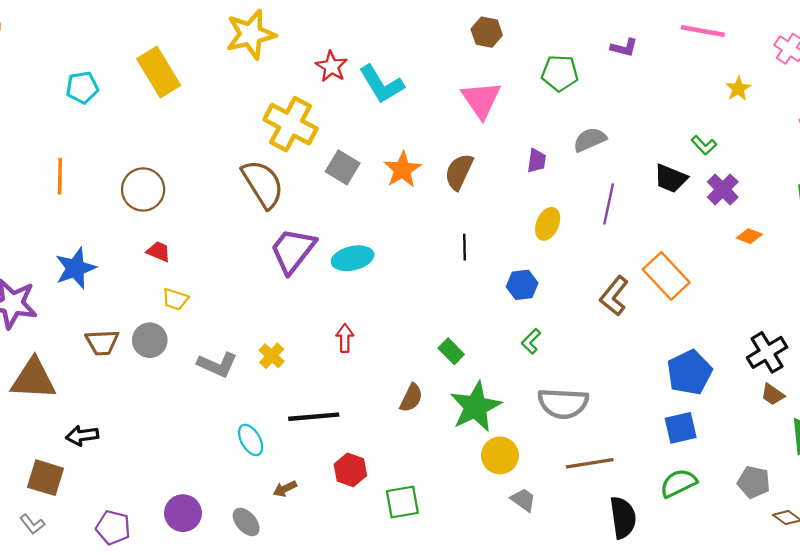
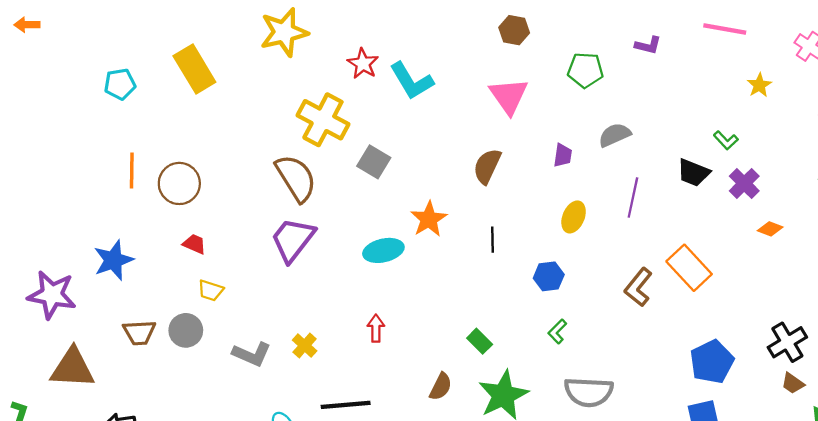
orange star: (402, 170) -> (429, 219), moved
orange line: (60, 176) -> (132, 171), moved
purple trapezoid: (293, 250) -> (293, 240), moved

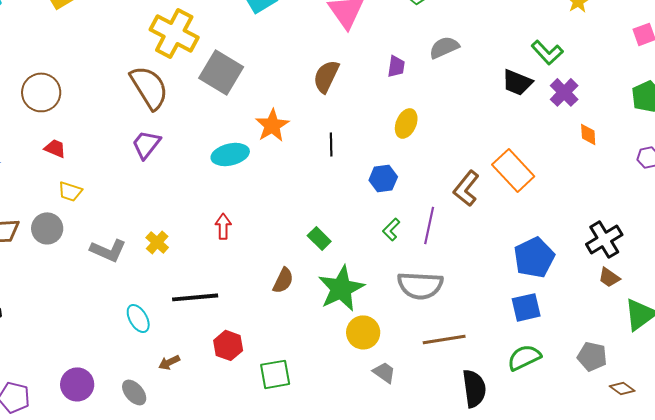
green L-shape: (726, 140) -> (547, 52), size x1.4
gray square: (374, 162) -> (221, 72), size x1.4
purple line: (633, 198) -> (429, 225), moved
orange diamond: (770, 229) -> (588, 134), turned 65
purple trapezoid: (293, 240) -> (146, 144), size x0.7

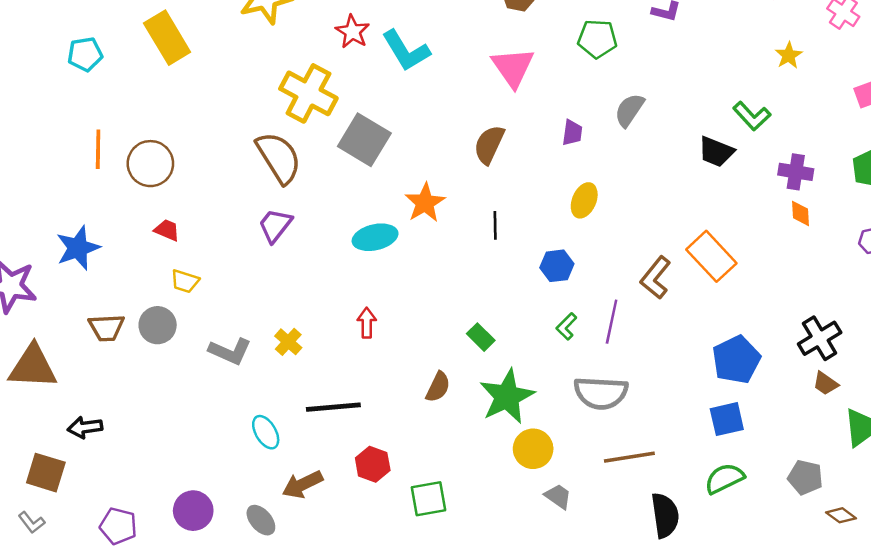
gray semicircle: (444, 47) -> (629, 110), turned -32
purple cross: (564, 92) -> (796, 172), moved, turned -36
brown arrow: (169, 362) -> (303, 484), size x1.6

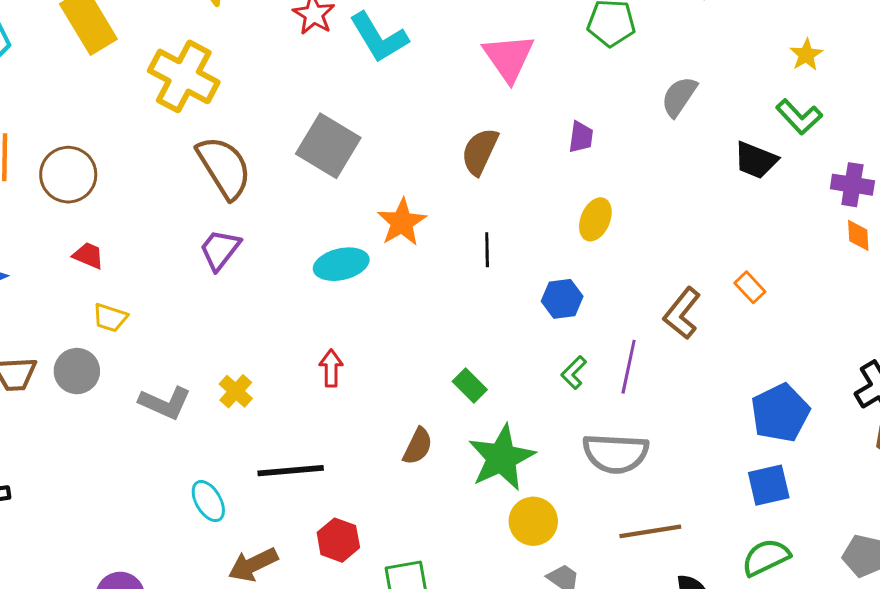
yellow star: (789, 55) -> (806, 55), moved
yellow cross: (308, 93) -> (184, 76), moved
gray semicircle: (629, 110) -> (679, 97), moved
orange rectangle: (711, 256) -> (750, 287), size x0.5

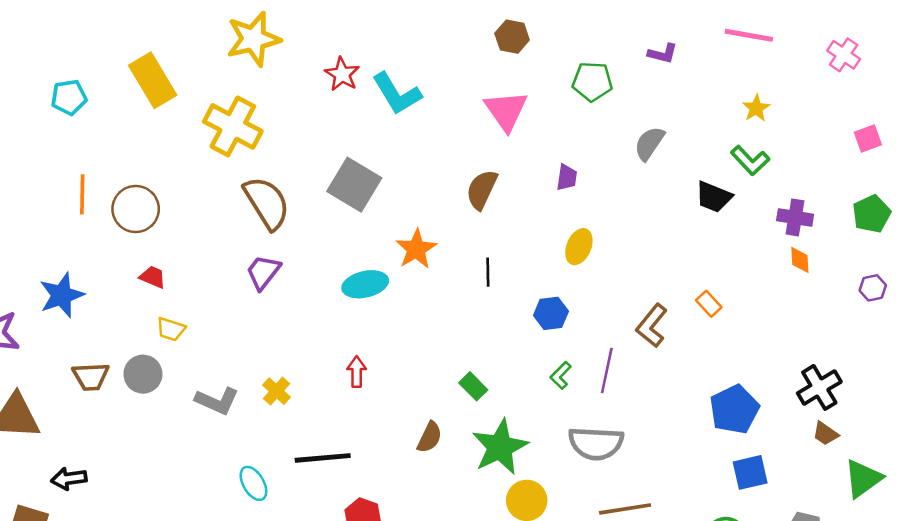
blue square: (769, 485) -> (750, 472), moved

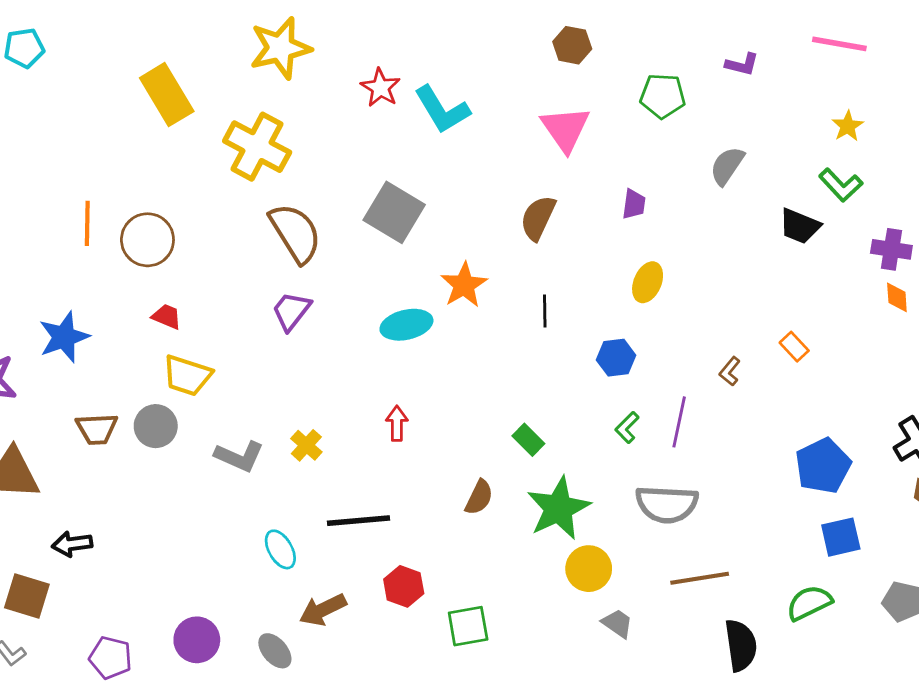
cyan pentagon: (69, 97) -> (24, 48), moved
brown L-shape: (652, 326) -> (730, 371), size x0.6
yellow trapezoid: (171, 329) -> (187, 375), size x1.5

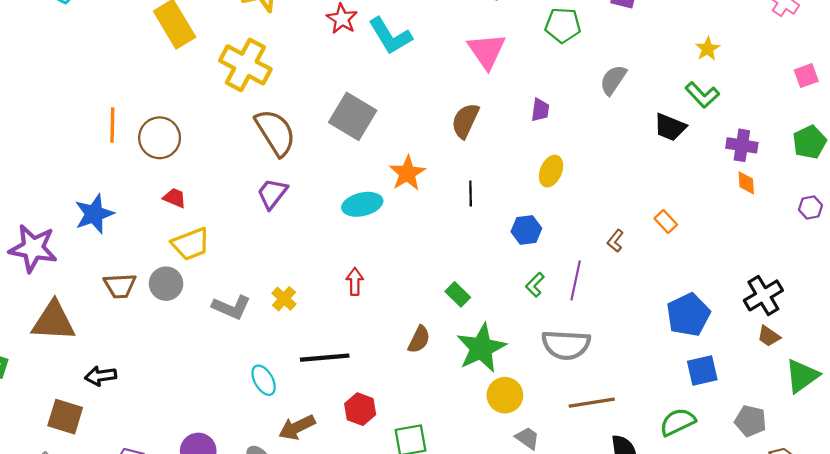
yellow trapezoid: (187, 375) -> (191, 244), turned -39

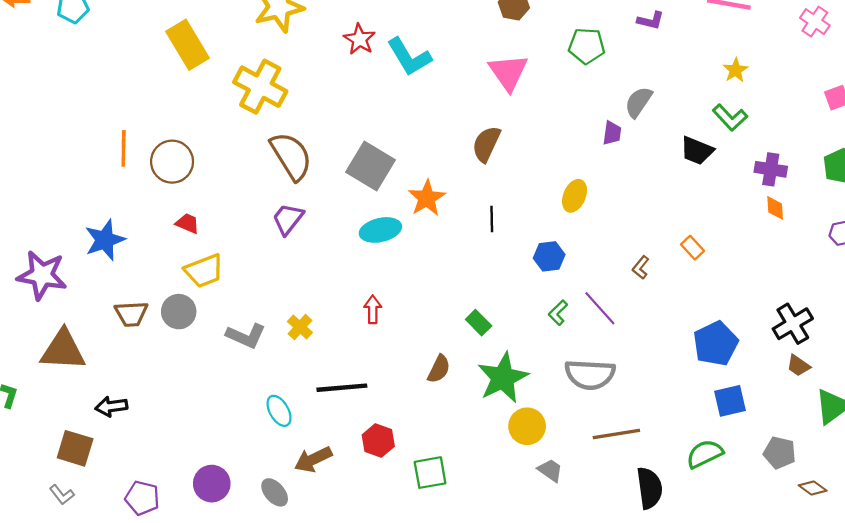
purple trapezoid: (540, 110) -> (612, 133), moved
gray square: (353, 116) -> (371, 166), moved
purple line: (576, 280) -> (600, 308), turned -54

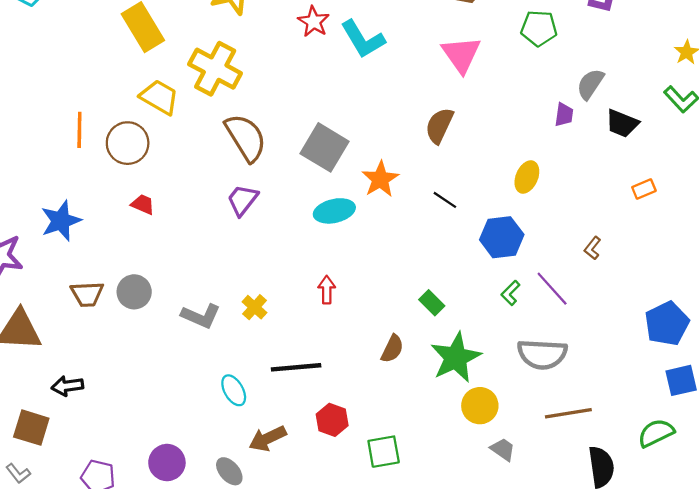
black trapezoid: (697, 151) -> (622, 123), moved
black line: (492, 219) -> (445, 200), turned -55
orange rectangle: (692, 248) -> (644, 189), moved, turned -70
blue hexagon: (549, 256) -> (502, 237), size x1.4
yellow trapezoid: (204, 271) -> (159, 97), moved, turned -129

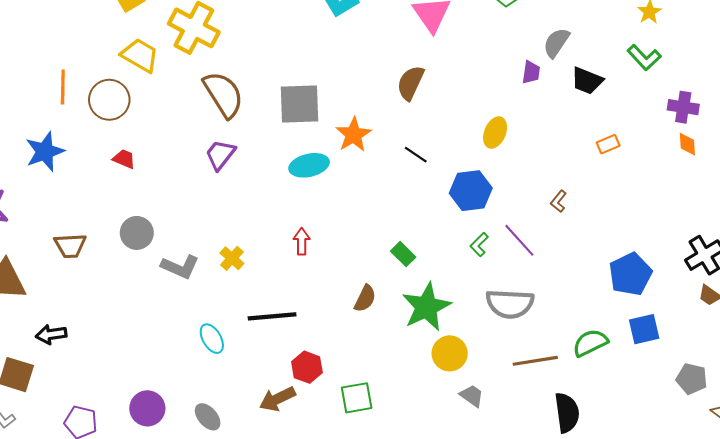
gray square: (324, 147) -> (300, 104), turned -33
blue star: (61, 221) -> (45, 152), moved
gray circle: (134, 292) -> (137, 233), moved
green semicircle: (656, 433) -> (590, 343), moved
brown arrow: (268, 438) -> (277, 399), moved

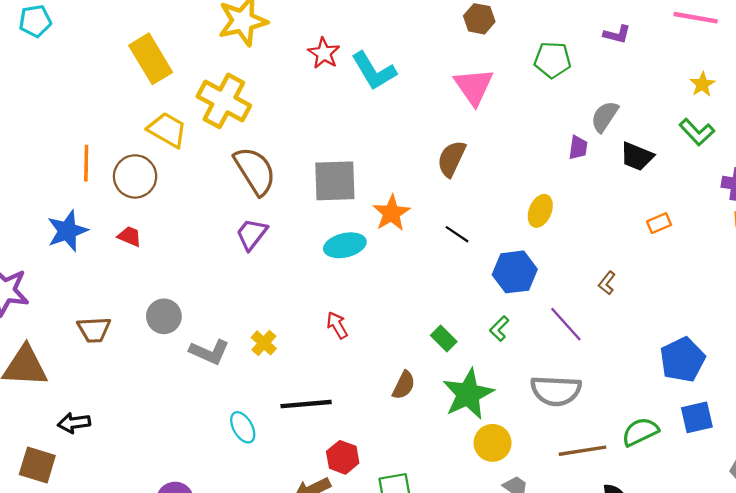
red trapezoid: (124, 159) -> (130, 236), moved
red arrow: (302, 241) -> (337, 325), turned -30
green L-shape: (479, 245) -> (499, 329), moved

